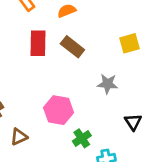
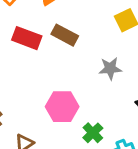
red rectangle: (38, 43) -> (27, 38), turned -60

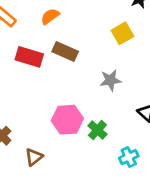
green cross: (93, 133) -> (97, 130), moved

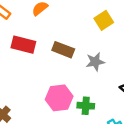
brown rectangle: (65, 52) -> (63, 50), moved
green cross: (97, 130) -> (86, 106), turned -35

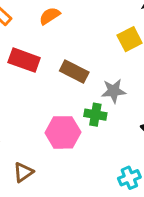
green cross: (86, 106) -> (95, 115), moved

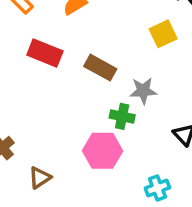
pink hexagon: (63, 132) -> (103, 151), moved

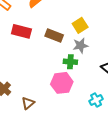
yellow square: (163, 34) -> (80, 25), moved

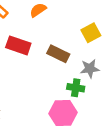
yellow square: (80, 25) -> (91, 33), moved

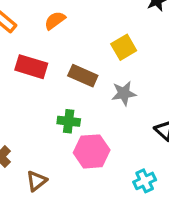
green cross: (76, 88) -> (69, 121), moved

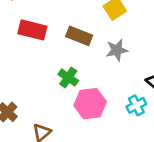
green cross: (69, 121) -> (68, 78), turned 30
cyan cross: (145, 181) -> (136, 105), moved

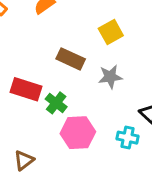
red rectangle: (32, 30) -> (26, 89), moved
cyan cross: (136, 105) -> (128, 138), turned 36

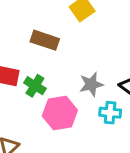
gray star: (110, 77) -> (91, 84), moved

